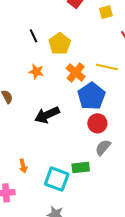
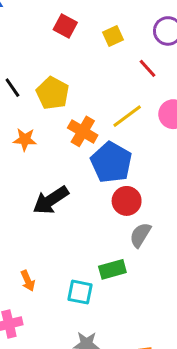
yellow line: (107, 67) -> (127, 116), turned -40
cyan square: (57, 179) -> (80, 292), size x0.7

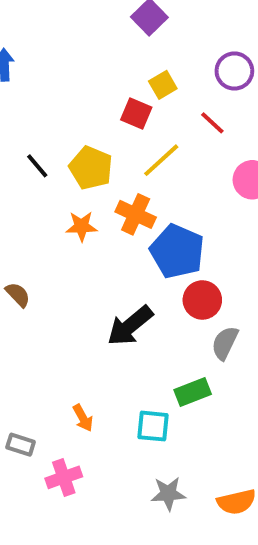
red square: (65, 26) -> (136, 113), moved
yellow line: (127, 116) -> (161, 160), moved
orange star: (25, 140) -> (81, 226), moved
black arrow: (51, 200) -> (130, 326), moved

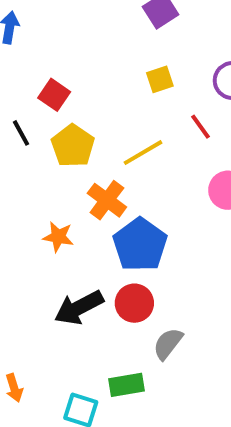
red square: (136, 113) -> (54, 95), moved
orange star: (81, 226) -> (58, 237), moved
red circle: (202, 300) -> (134, 303), moved

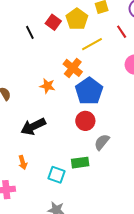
red square: (54, 95) -> (53, 22), moved
yellow pentagon: (73, 146) -> (77, 19), moved
black arrow: (79, 308) -> (33, 126), moved

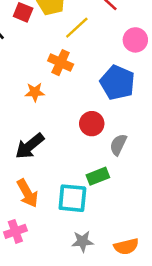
blue pentagon: (89, 91) -> (117, 83), moved
orange arrow: (23, 162) -> (27, 193), size x1.6
cyan square: (56, 175) -> (72, 198), size x1.4

